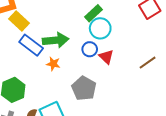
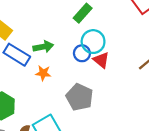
cyan circle: (100, 28) -> (93, 42), moved
green arrow: (56, 40) -> (43, 47), size x0.7

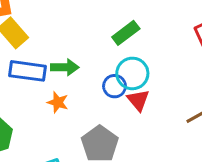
blue rectangle: (17, 55) -> (27, 71), turned -35

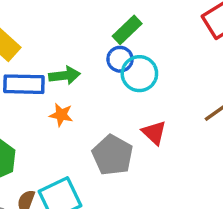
blue circle: (115, 86) -> (120, 59), moved
red triangle: (138, 100) -> (154, 133), moved

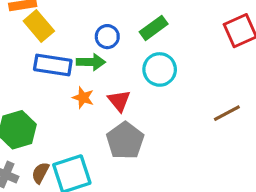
blue circle: (120, 59) -> (107, 37), moved
red triangle: (154, 133) -> (119, 101), moved

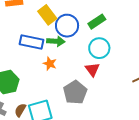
yellow rectangle: (39, 26) -> (47, 15), moved
blue circle: (107, 37) -> (67, 26), size x1.5
red triangle: (119, 101) -> (92, 69), moved

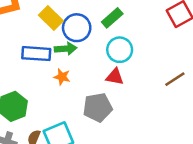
red triangle: (92, 69) -> (115, 77), turned -35
gray pentagon: (75, 92) -> (98, 107), turned 30

